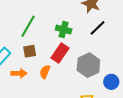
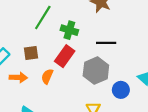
green line: (28, 26) -> (43, 18), moved
black line: (98, 28) -> (106, 43), moved, turned 42

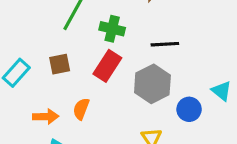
orange semicircle: (47, 76) -> (81, 109), moved
orange arrow: (18, 77) -> (46, 117), moved

